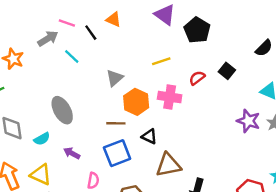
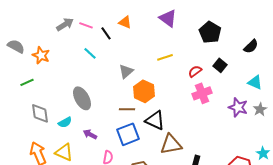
black pentagon: (197, 30) -> (210, 32), moved
gray arrow: (48, 39) -> (65, 24), moved
pink cross: (170, 97) -> (202, 93), moved, turned -30
black triangle: (149, 136) -> (155, 120), size x1.5

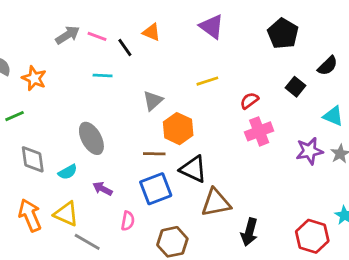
black pentagon: (210, 32) -> (283, 34), moved
cyan line: (90, 53) -> (103, 75), turned -40
black square: (220, 65) -> (295, 87), moved
purple star: (238, 107) -> (309, 151), turned -30

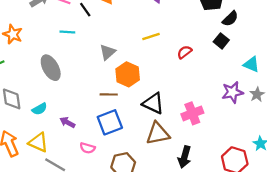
black semicircle: (328, 66) -> (230, 19), moved
pink cross: (259, 131) -> (192, 113), moved
gray ellipse: (91, 138) -> (51, 68), moved
black triangle: (193, 169) -> (153, 103), moved
pink semicircle: (128, 221) -> (87, 148), turned 96

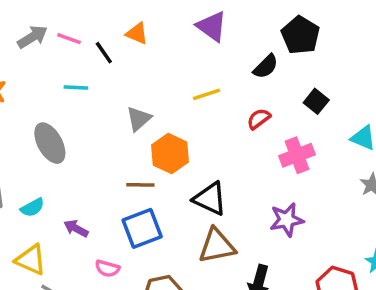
black semicircle: (230, 19) -> (266, 67), moved
purple star: (232, 92) -> (287, 220), moved
pink cross: (192, 113) -> (297, 155), moved

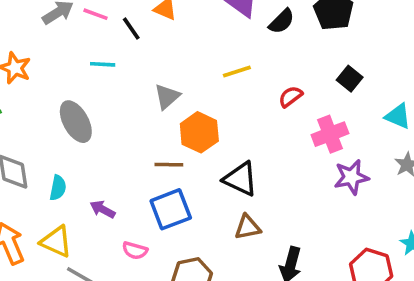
black semicircle: (266, 67) -> (282, 21), moved
cyan semicircle: (32, 208) -> (58, 188), turned -50
purple star: (287, 220) -> (351, 177), moved
brown triangle: (217, 246) -> (248, 227), size x0.7

